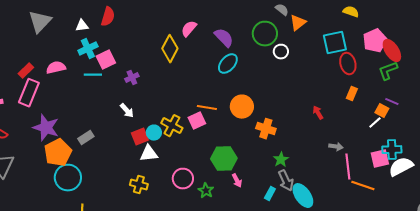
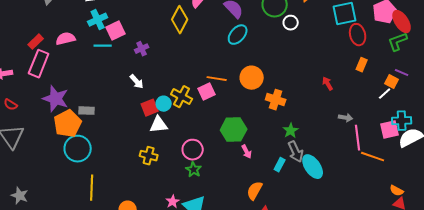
gray rectangle: (86, 138) -> (87, 111), moved, turned 35
green star: (206, 191) -> (194, 170), moved

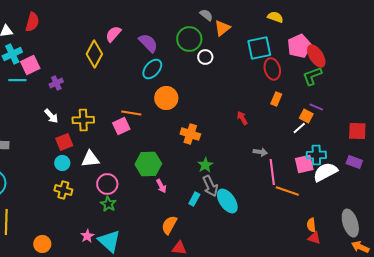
orange circle: (252, 78) -> (166, 98), moved
yellow cross: (182, 97) -> (83, 120), moved, turned -30
cyan circle: (164, 104) -> (62, 163), moved
white triangle: (159, 125) -> (90, 159), moved
orange semicircle: (397, 191) -> (311, 225), turned 56

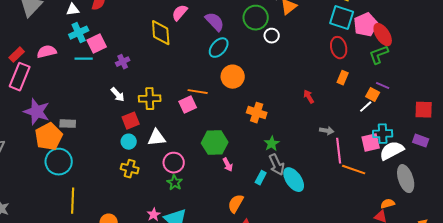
cyan square: (259, 48) -> (342, 18), moved, turned 30
yellow diamond: (94, 54) -> (161, 33), turned -32
gray ellipse: (350, 223) -> (406, 179), moved
orange semicircle: (311, 225) -> (388, 204), moved, turned 80

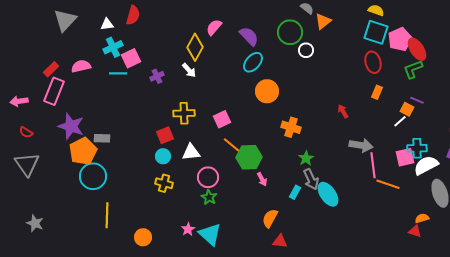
yellow diamond: (161, 33) -> (195, 47), turned 32
orange line: (198, 92) -> (232, 145), moved, turned 30
white arrow: (118, 95) -> (189, 70), moved
gray arrow: (327, 131) -> (361, 145), size x1.6

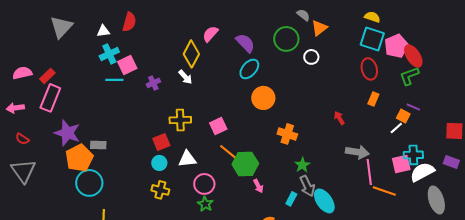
white circle: (306, 50) -> (311, 57), moved
pink semicircle: (81, 66) -> (22, 73), moved

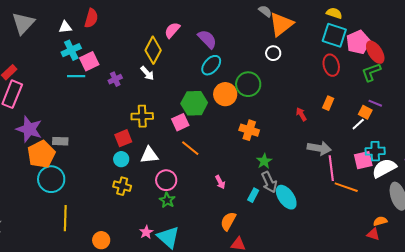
orange triangle: (319, 28) -> (281, 24), size x1.5
green circle: (286, 39) -> (248, 84), moved
orange rectangle: (373, 99) -> (328, 103), moved
green hexagon: (245, 164) -> (194, 103), moved

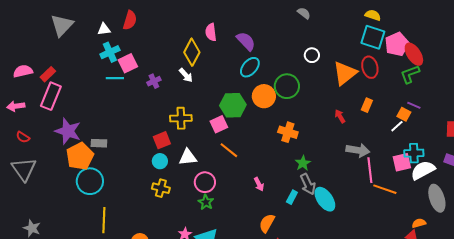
orange triangle: (281, 24) -> (345, 73), moved
pink semicircle: (172, 30) -> (211, 32), turned -48

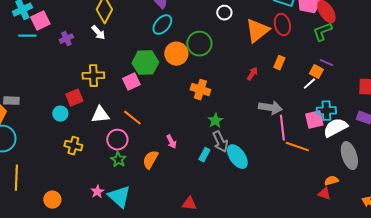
red arrow: (340, 116) -> (252, 74), turned 64
orange line: (229, 150) -> (132, 118), moved
cyan circle: (160, 161) -> (60, 114), moved
orange semicircle: (267, 223) -> (150, 160), moved

